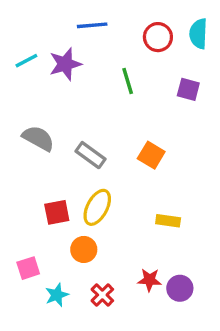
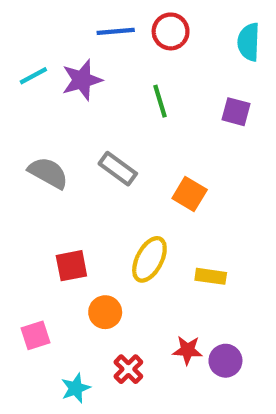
red circle: (158, 37) -> (171, 31), moved
gray rectangle: (91, 155) -> (118, 169), moved
yellow ellipse: (97, 207) -> (149, 259), moved
cyan star: (57, 295) -> (76, 388), moved

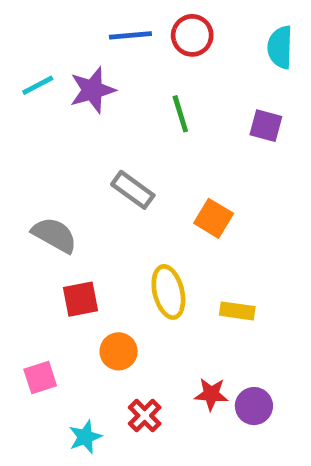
gray semicircle: (48, 173) -> (54, 235), moved
yellow ellipse: (149, 259) -> (168, 292), turned -42

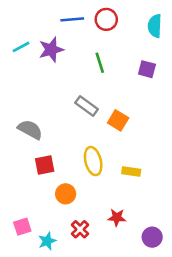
gray rectangle: (133, 190) -> (87, 106), moved
pink square: (40, 377) -> (22, 227), moved
purple circle: (254, 406) -> (152, 237), moved

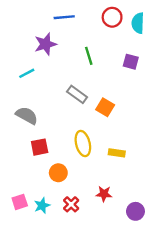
red circle: (106, 19) -> (112, 17), moved
cyan line: (21, 47) -> (27, 73), moved
cyan star: (47, 241) -> (42, 205), moved

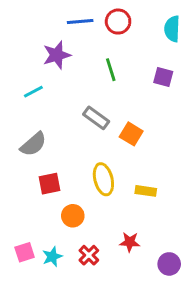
red circle: (112, 17) -> (118, 22), moved
gray semicircle: (27, 115) -> (33, 144), turned 110

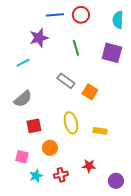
purple square: (163, 77) -> (112, 53), size x1.5
pink square: (25, 252) -> (22, 157), moved, turned 32
red cross: (89, 255) -> (61, 175), turned 32

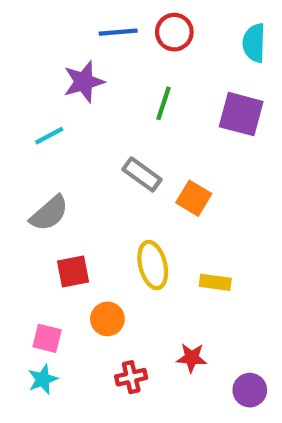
green line: (76, 48) -> (164, 103), turned 35
cyan star: (36, 176) -> (43, 379), moved

